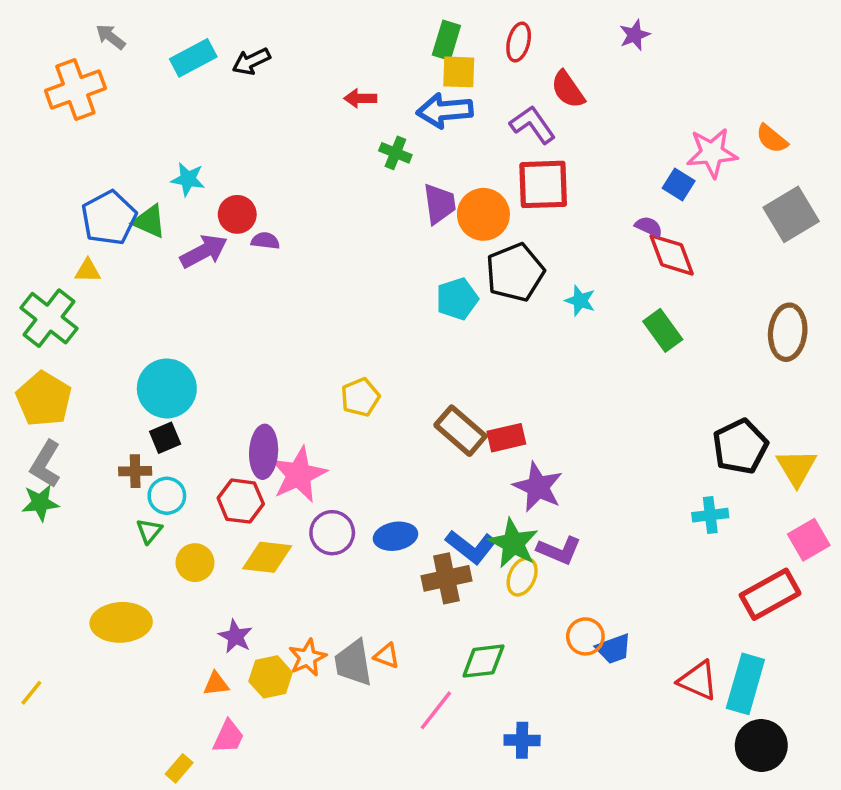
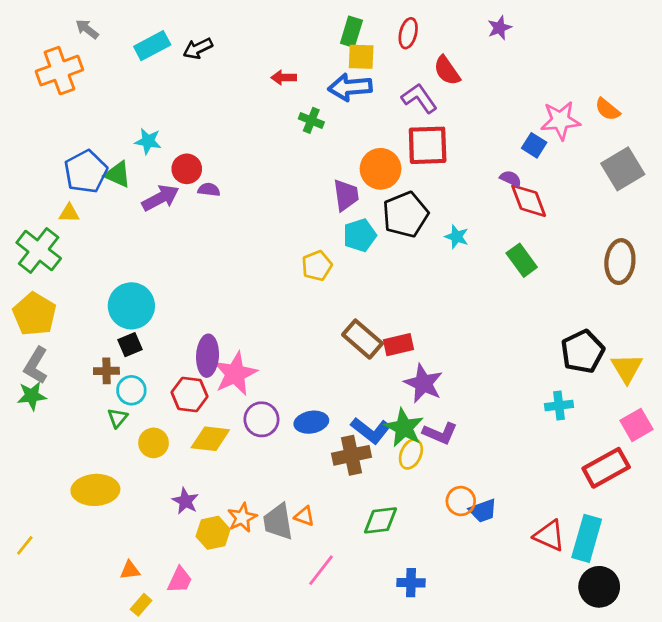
purple trapezoid: (439, 204) -> (346, 195), moved
yellow pentagon: (360, 397) -> (317, 266), moved
orange triangle: (216, 684) -> (130, 570), moved
pink line: (436, 710) -> (321, 570), moved

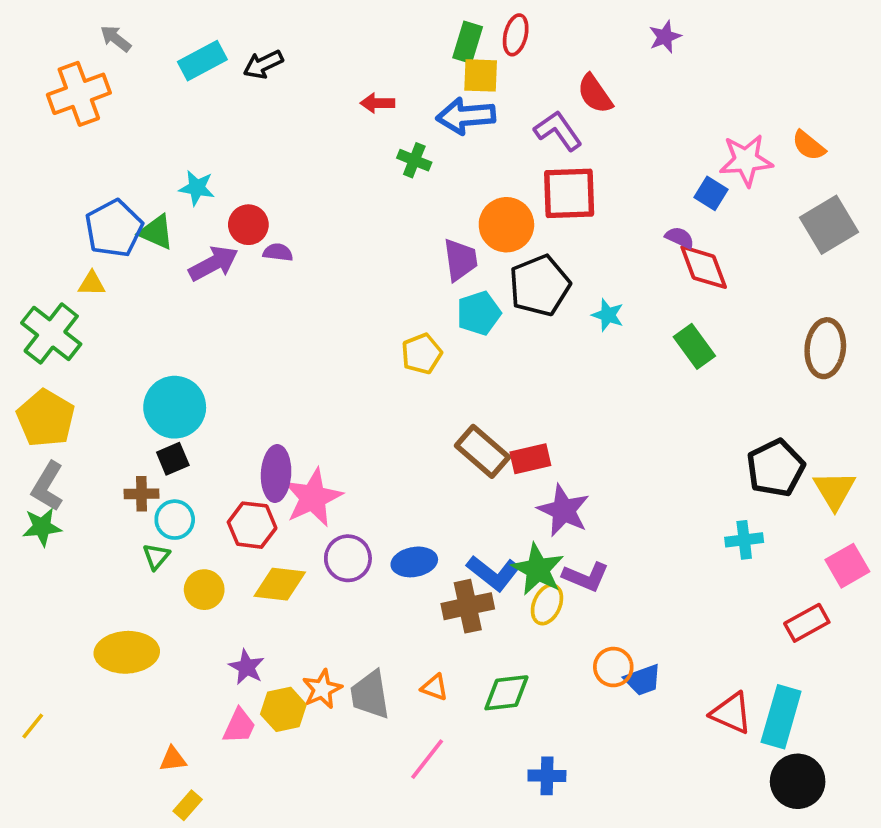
red ellipse: (408, 33) -> (516, 35), moved
red rectangle: (606, 468) -> (807, 623), size x0.7
orange triangle: (304, 516) -> (435, 687), moved
pink trapezoid: (180, 580) -> (239, 726), moved

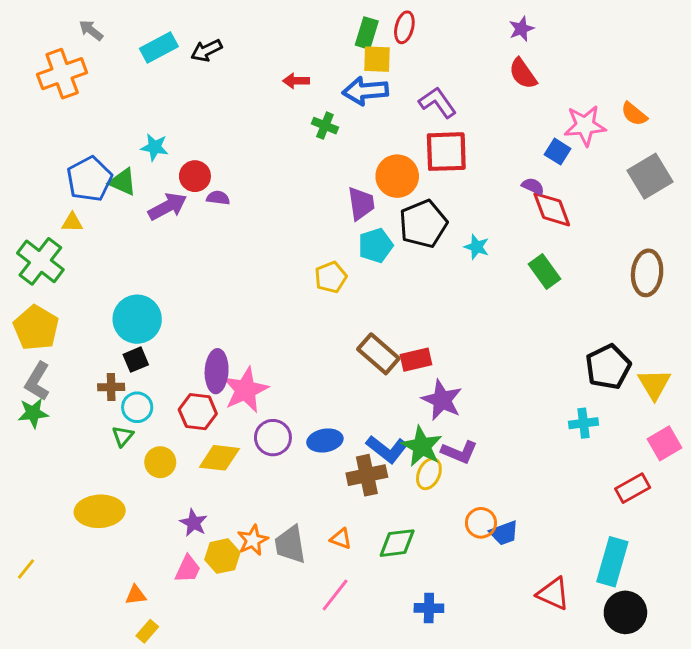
red semicircle: (595, 94) -> (523, 74), moved
red triangle: (731, 713) -> (553, 594), moved

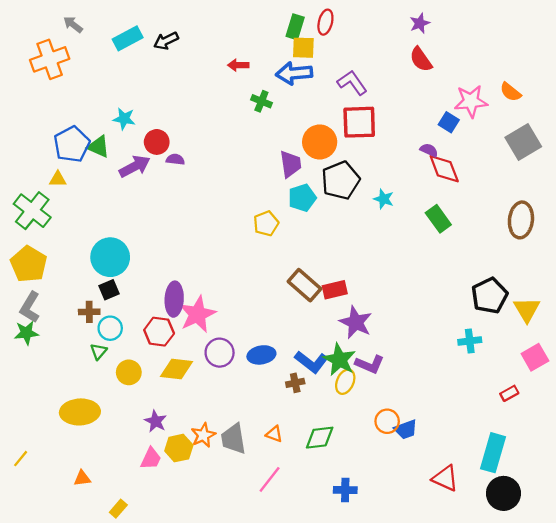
brown cross: (367, 475) -> (295, 383), size x0.6
red rectangle: (633, 488) -> (509, 393), size x0.7
orange triangle: (136, 595) -> (82, 478), moved

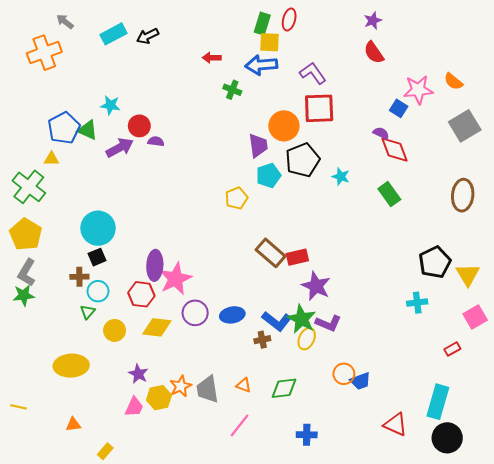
yellow line: (21, 459) -> (18, 407), turned 63

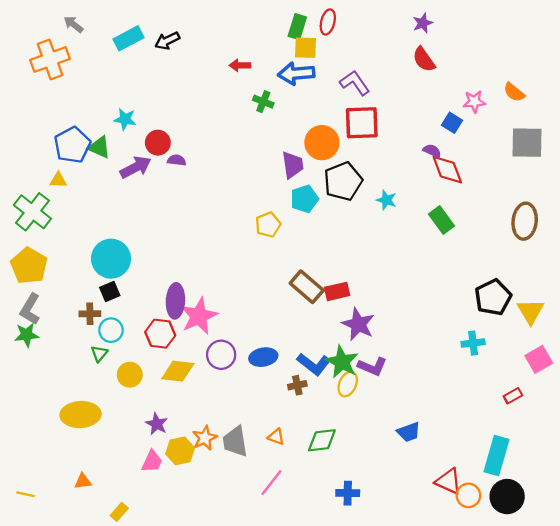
pink star: (418, 90) -> (474, 102), size x0.7
gray square: (465, 126) -> (527, 143), turned 32
orange circle: (344, 374) -> (468, 495), moved
yellow line: (18, 407) -> (25, 494), moved

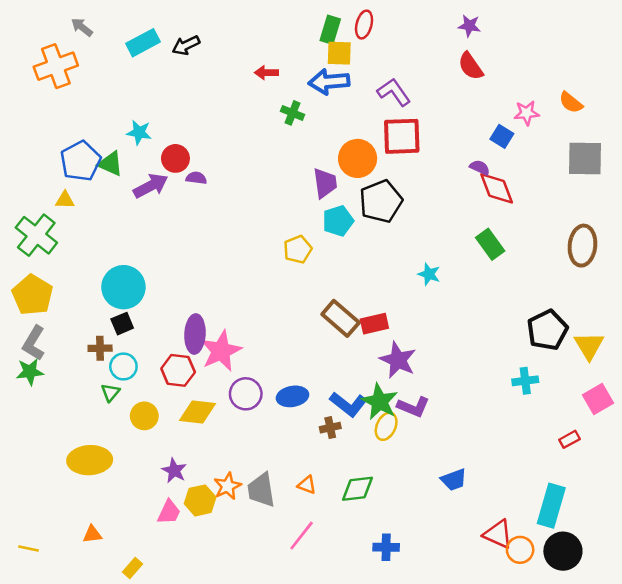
purple star: (423, 23) -> (469, 26), turned 30
cyan star: (386, 200) -> (429, 274), moved

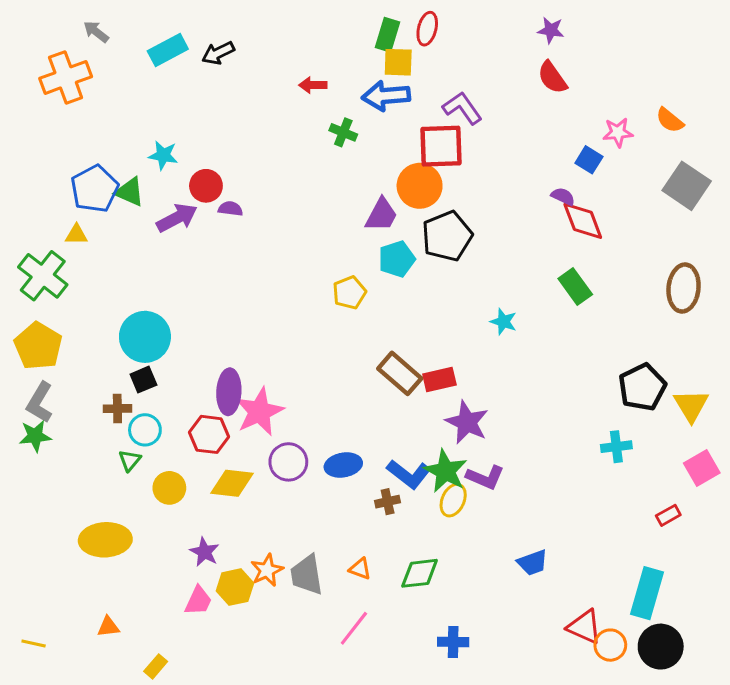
red square: (402, 136) -> (441, 146), moved
gray square: (585, 158) -> (687, 186), turned 33
purple trapezoid: (325, 183) -> (381, 215), turned 36

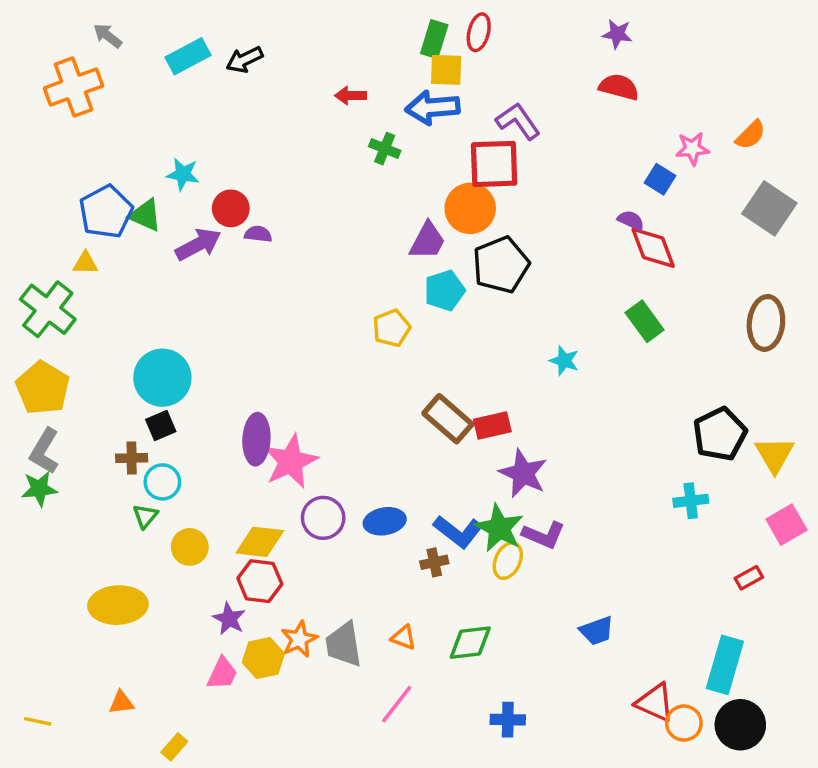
red semicircle: (552, 77) -> (619, 87), turned 140
orange semicircle: (670, 120) -> (751, 135), turned -84
red hexagon: (209, 434) -> (260, 581), moved

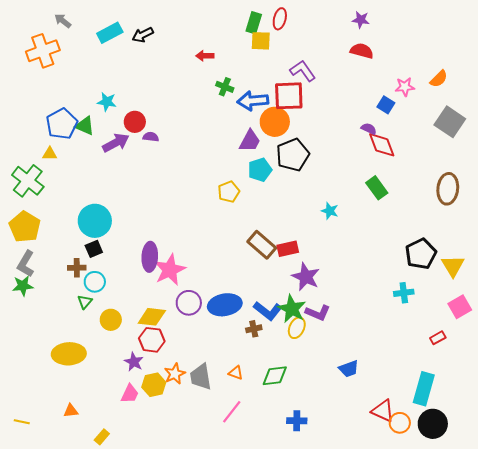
blue arrow: (433, 108) -> (253, 101), moved
blue ellipse: (385, 521) -> (225, 305), size x1.4

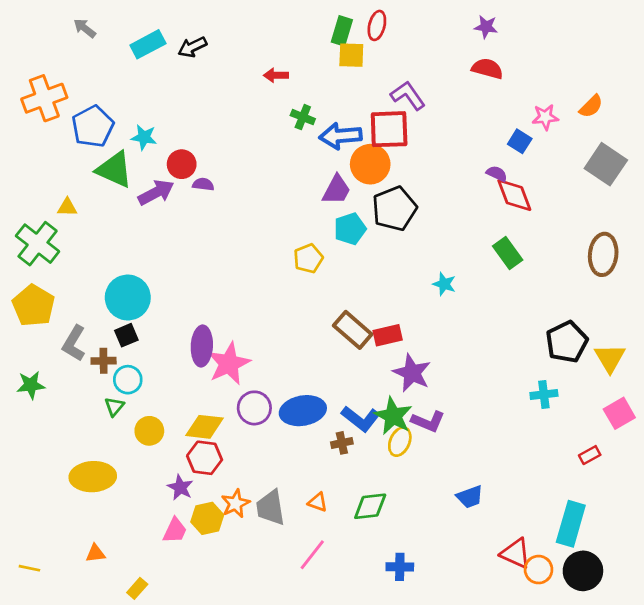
orange cross: (43, 51) -> (44, 98), moved
blue pentagon: (62, 124) -> (93, 126), moved
green triangle: (85, 126) -> (114, 170), size x1.4
gray L-shape: (26, 264) -> (74, 343), moved

